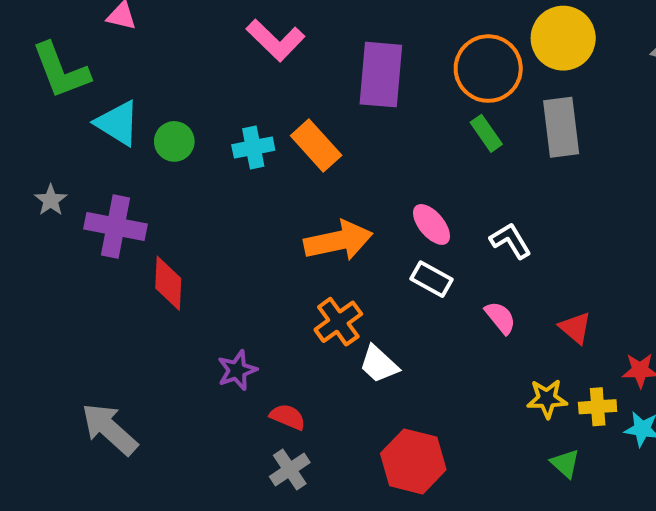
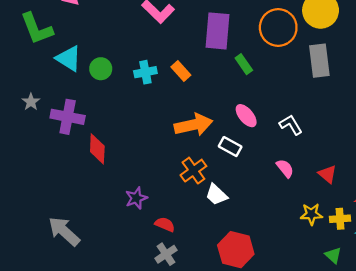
green rectangle: (486, 133) -> (244, 64), moved
orange rectangle: (316, 145) -> (181, 71), size x0.7
white rectangle: (431, 279) -> (230, 147), moved
green triangle: (565, 463) -> (333, 255), moved

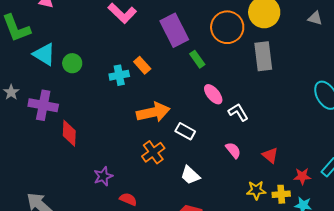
purple rectangle: (218, 31) -> (174, 30), turned -32
cyan cross: (145, 72) -> (119, 75), moved
pink ellipse: (246, 116) -> (213, 94), moved
white trapezoid: (216, 195) -> (190, 175), moved

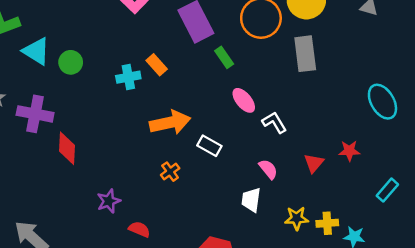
orange cross: (153, 152) -> (170, 172), size x0.7
red triangle: (270, 155) -> (314, 163), moved, turned 30
white trapezoid: (190, 175) -> (251, 200), moved, turned 55
red star: (302, 176) -> (349, 151), moved

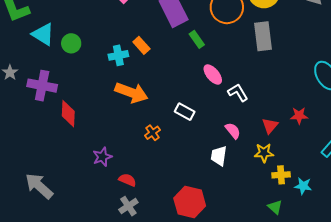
orange arrow: (170, 122) -> (131, 93), moved, turned 32
yellow star: (297, 218) -> (264, 153), moved

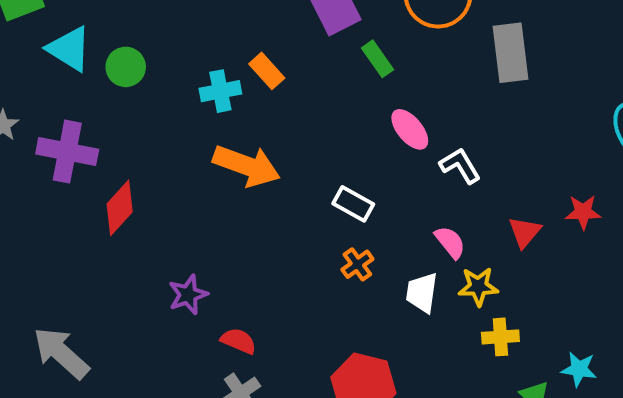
red diamond: (68, 114) -> (120, 208), turned 40
orange cross: (153, 133) -> (357, 264), moved
yellow star: (264, 153) -> (478, 287), moved
yellow cross: (281, 175) -> (500, 337), moved
cyan star: (303, 186) -> (579, 369), moved

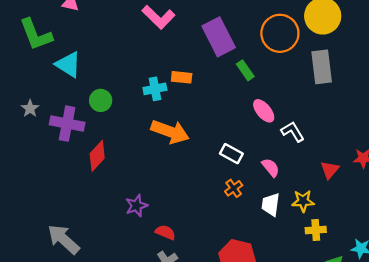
green circle: (126, 67) -> (101, 100), moved
orange rectangle: (267, 71) -> (182, 77), turned -42
pink semicircle: (450, 242) -> (271, 168), moved

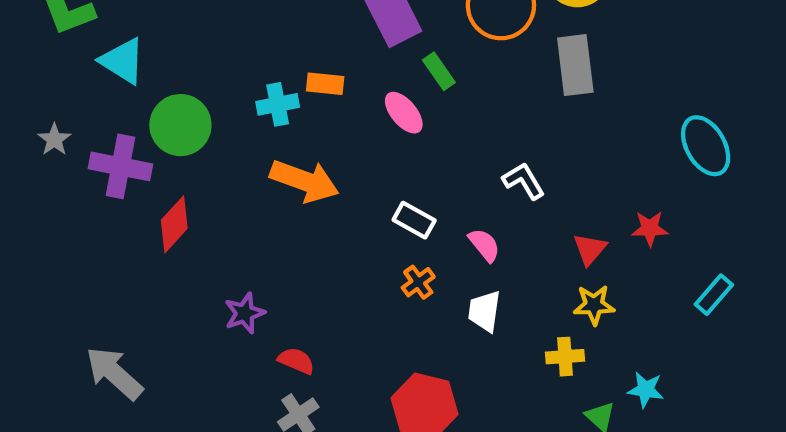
green circle: (101, 100) -> (180, 125), size x1.5
pink ellipse: (264, 111) -> (404, 113), moved
yellow star: (303, 201) -> (594, 305), moved

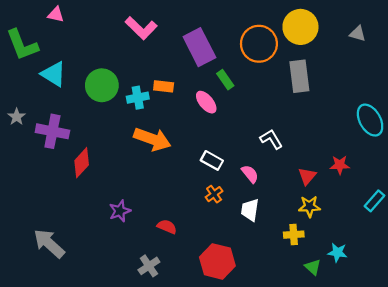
green circle: (180, 125) -> (102, 85), moved
red semicircle: (296, 361) -> (167, 227), moved

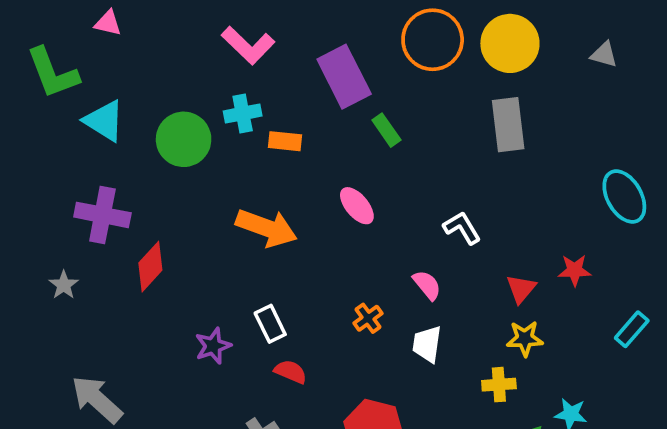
orange circle: (259, 44) -> (433, 40), moved
cyan cross: (138, 98) -> (243, 114), moved
pink ellipse: (206, 102) -> (357, 206), moved
gray star: (17, 117) -> (64, 285), moved
white rectangle: (212, 160) -> (270, 324), moved, turned 35

